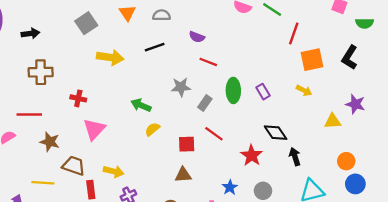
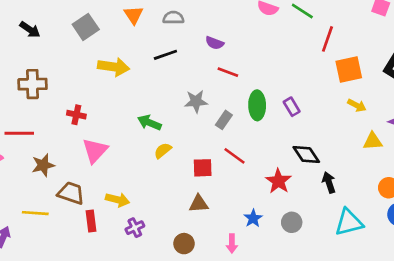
black arrow: (30, 33) -> (30, 30), moved, turned 42
yellow arrow: (304, 90) -> (357, 105), moved
brown star: (50, 142) -> (43, 165), turned -30

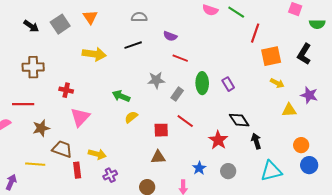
orange triangle: (134, 15) -> (90, 17), moved
gray square: (86, 27) -> (60, 24), moved

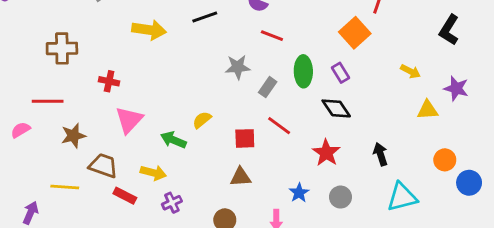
orange square: (271, 56) -> (355, 33), moved, turned -30
green arrow: (121, 96) -> (173, 140), moved
black diamond: (239, 120) -> (336, 108), moved
blue circle: (309, 165) -> (469, 183), moved
red rectangle: (77, 170) -> (125, 196), turned -56

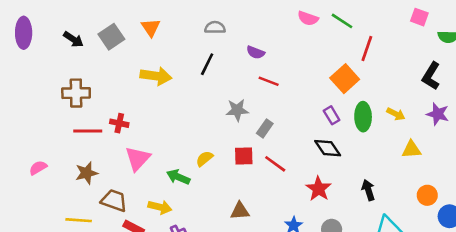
black line: (205, 17) -> (207, 64), turned -45
green ellipse: (303, 71) -> (363, 117), moved
purple star: (456, 88) -> (438, 114), moved
red line: (48, 101) -> (88, 131), moved
red square: (245, 138) -> (244, 156), moved

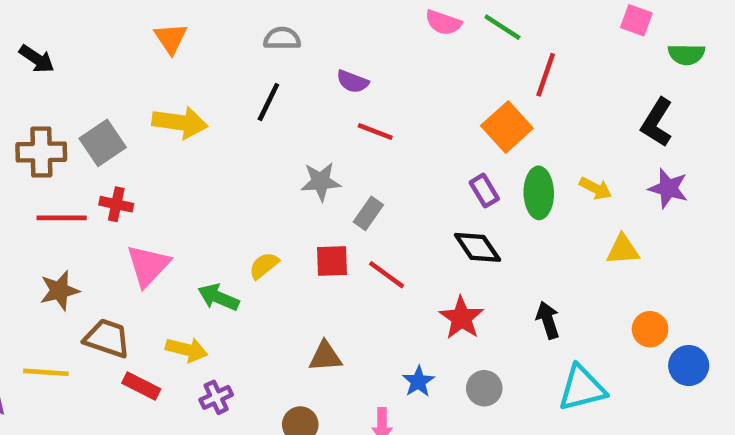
gray square: (111, 37) -> (103, 143), moved

